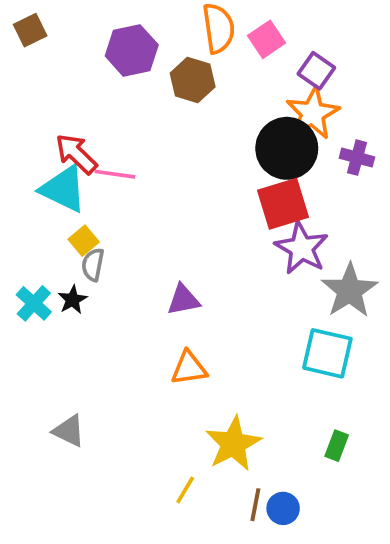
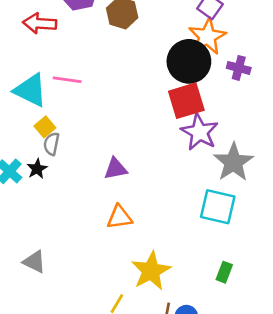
red arrow: (76, 154) -> (40, 23), moved, turned -40

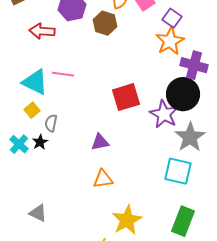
black circle: (189, 61) -> (183, 94), moved
purple cross: (239, 68) -> (194, 65), size x1.5
red square: (186, 101) -> (126, 97), moved
yellow square: (45, 127) -> (32, 110), moved
green rectangle: (224, 272) -> (183, 221), size x1.8

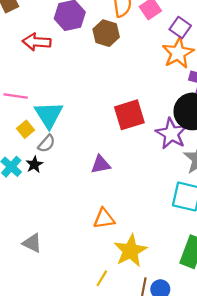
pink line: (63, 74) -> (16, 96), moved
cyan triangle: (35, 82) -> (49, 115), moved, turned 32
gray semicircle: (51, 123) -> (47, 144), turned -150
orange triangle: (103, 179) -> (104, 219), moved

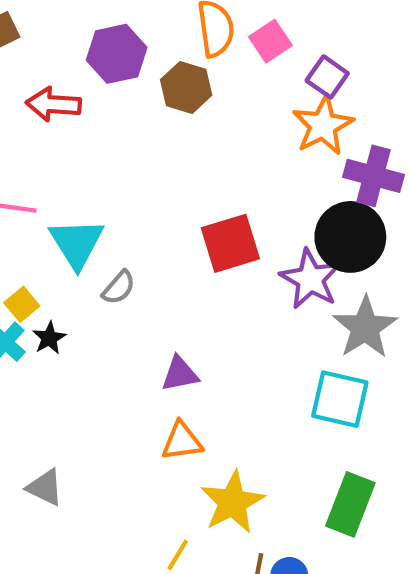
yellow square: (26, 129) -> (22, 304), moved
gray semicircle: (47, 144) -> (119, 288), moved
purple triangle: (101, 165) -> (180, 374), moved

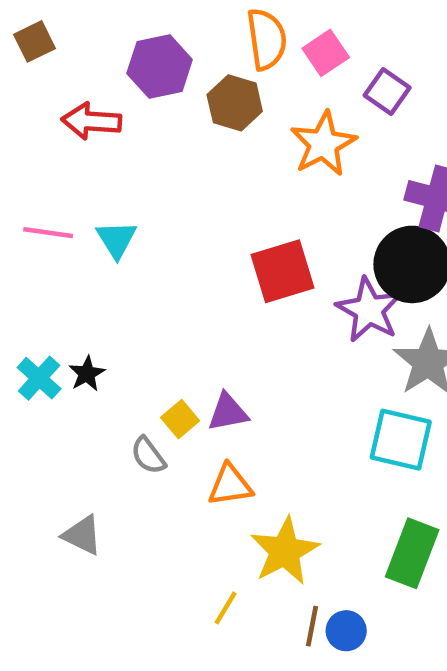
orange star: (323, 125) -> (323, 144), moved
cyan triangle: (77, 243) -> (116, 239), moved, size x0.7
gray semicircle: (119, 288) -> (148, 456), moved, turned 102
yellow square: (22, 304) -> (180, 419), moved

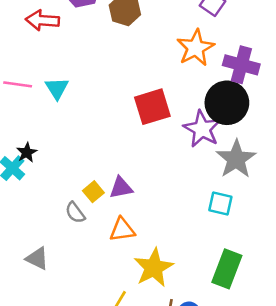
orange star: (323, 144) -> (196, 48), moved
black star: (87, 374) -> (27, 152), moved
cyan square: (401, 440) -> (220, 204), size x0.7

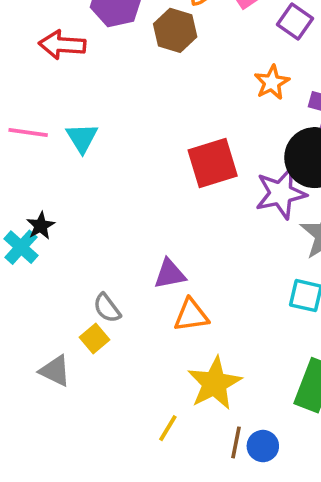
orange star: (196, 48) -> (272, 82), size x0.7
purple star: (202, 129) -> (281, 193), turned 30
yellow square: (93, 192) -> (94, 339), moved
orange triangle: (122, 230) -> (191, 315), moved

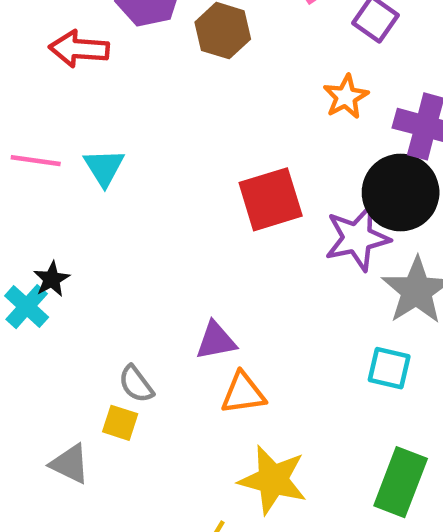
yellow square: (94, 339) -> (120, 423), turned -32
yellow star: (214, 383) -> (273, 480), turned -30

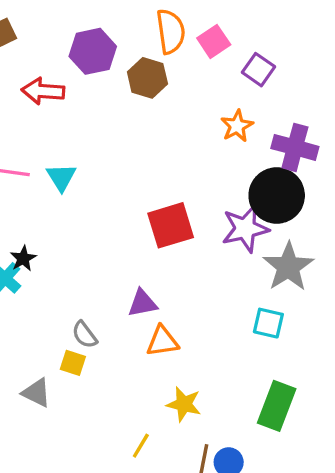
red square: (271, 199) -> (171, 225), moved
yellow star: (273, 480) -> (184, 404), size x0.7

